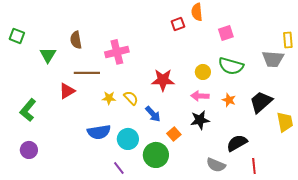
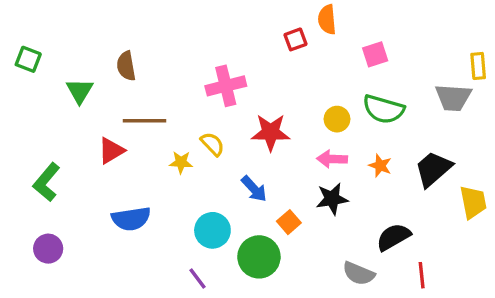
pink cross: (117, 52) -> (226, 86), moved
yellow semicircle: (131, 98) -> (212, 144), moved
blue semicircle: (99, 132) -> (131, 219), moved

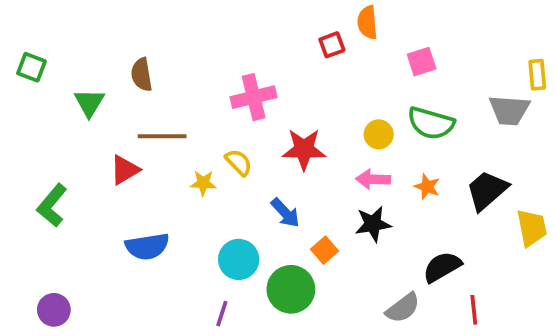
purple circle: (48, 249) -> (54, 310), moved
gray semicircle: (359, 273) -> (403, 308), turned -60
purple line: (198, 278) -> (222, 314), turned 55

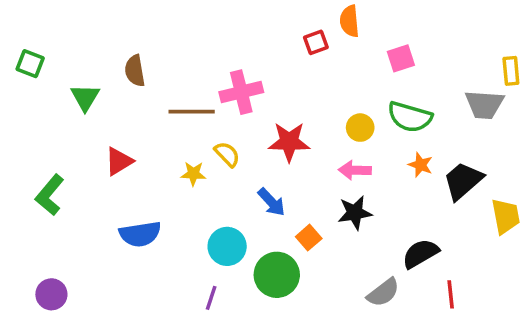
brown line: (162, 136) -> (192, 112), moved
orange star: (427, 187) -> (420, 165), moved

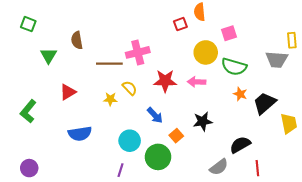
green square: (30, 64) -> (28, 24), moved
yellow circle: (360, 128) -> (206, 52), moved, size x1.5
pink arrow: (355, 170) -> (197, 82), moved

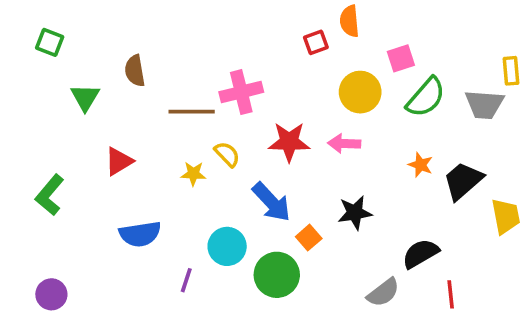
green semicircle: (234, 67) -> (426, 97), moved, turned -65
blue arrow: (155, 115) -> (271, 202), size x1.4
purple line: (120, 170) -> (186, 280), moved

